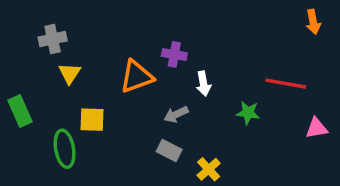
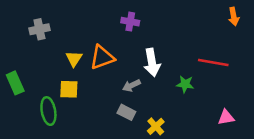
purple cross: (174, 54) -> (130, 22), moved
yellow triangle: (70, 73) -> (74, 59), moved
white arrow: (203, 84) -> (152, 62), size x1.5
pink triangle: (317, 128) -> (226, 117), moved

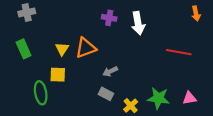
gray cross: (39, 29) -> (27, 12), moved
white arrow: (152, 62) -> (138, 23), moved
green rectangle: (15, 83) -> (24, 49), moved
green star: (185, 84) -> (158, 98), moved, size x1.5

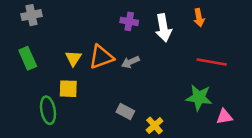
orange arrow: (196, 14) -> (199, 18), moved
gray arrow: (110, 71) -> (130, 62), moved
green star: (158, 98) -> (199, 98), moved

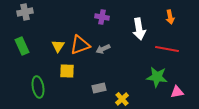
orange arrow: (199, 18) -> (170, 17), moved
white arrow: (163, 28) -> (139, 29), moved
yellow square: (68, 89) -> (67, 71), moved
gray rectangle: (125, 112) -> (99, 88), turned -40

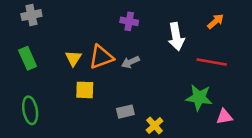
orange arrow: (170, 17) -> (216, 21), turned -120
green ellipse: (38, 87) -> (30, 110), moved

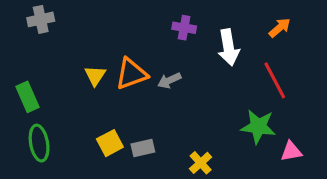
purple cross: (129, 21) -> (184, 28), moved
green rectangle: (28, 58) -> (28, 97), moved
red line: (212, 62) -> (275, 80), turned 52
yellow square: (85, 90) -> (110, 143), moved, turned -30
gray rectangle: (125, 112) -> (143, 148), moved

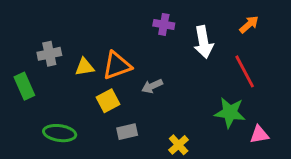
gray cross: (41, 19) -> (49, 54), moved
yellow triangle: (95, 75) -> (85, 67), turned 48
gray arrow: (169, 80) -> (152, 86), moved
green ellipse: (39, 143) -> (60, 133), moved, turned -72
yellow square: (110, 143) -> (108, 101), moved

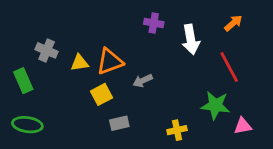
gray cross: (49, 54) -> (47, 50), turned 35
green ellipse: (60, 133) -> (27, 125), moved
yellow cross: (179, 145) -> (177, 130), moved, turned 30

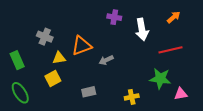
gray cross: (47, 50) -> (45, 37), moved
yellow triangle: (80, 63) -> (59, 58), moved
red line: (229, 67) -> (171, 50), turned -75
yellow square: (101, 94) -> (53, 79), moved
green ellipse: (27, 125) -> (20, 93), turned 50

